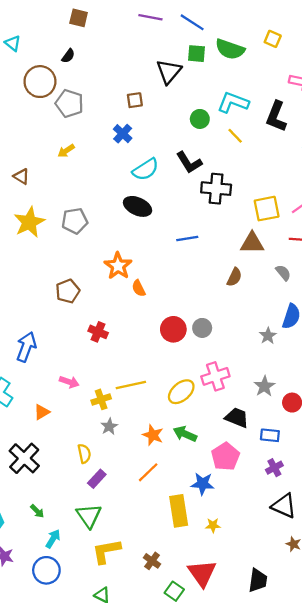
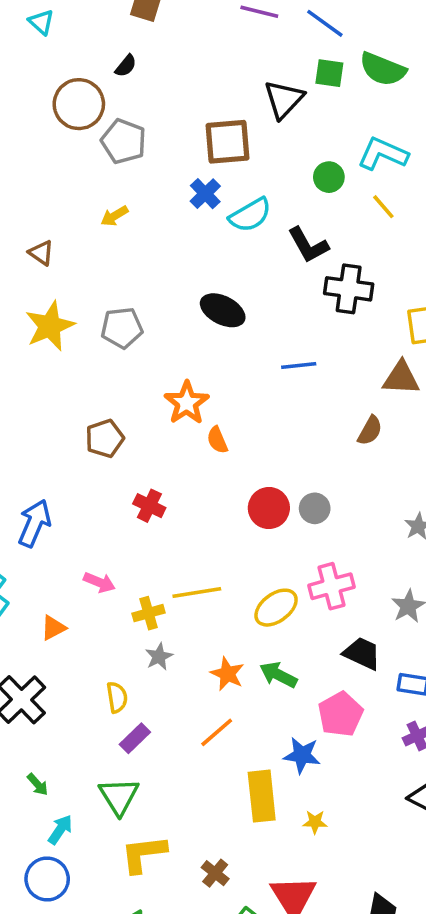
cyan triangle: (13, 43) -> (41, 22), moved
brown square: (135, 100) -> (228, 142), size x1.8
cyan semicircle: (146, 169) -> (250, 215), moved

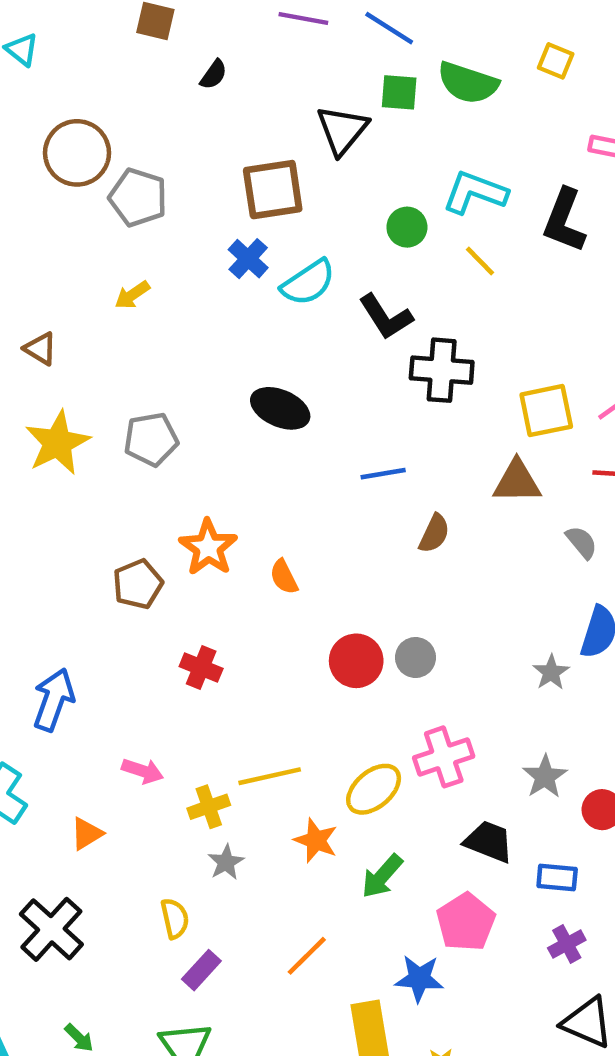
black semicircle: (126, 66) -> (214, 75), moved
orange star: (187, 403) -> (208, 547), moved
brown semicircle: (370, 431) -> (434, 534), moved
orange star: (227, 674) -> (316, 840), moved
green arrow: (278, 675) -> (382, 876), turned -72

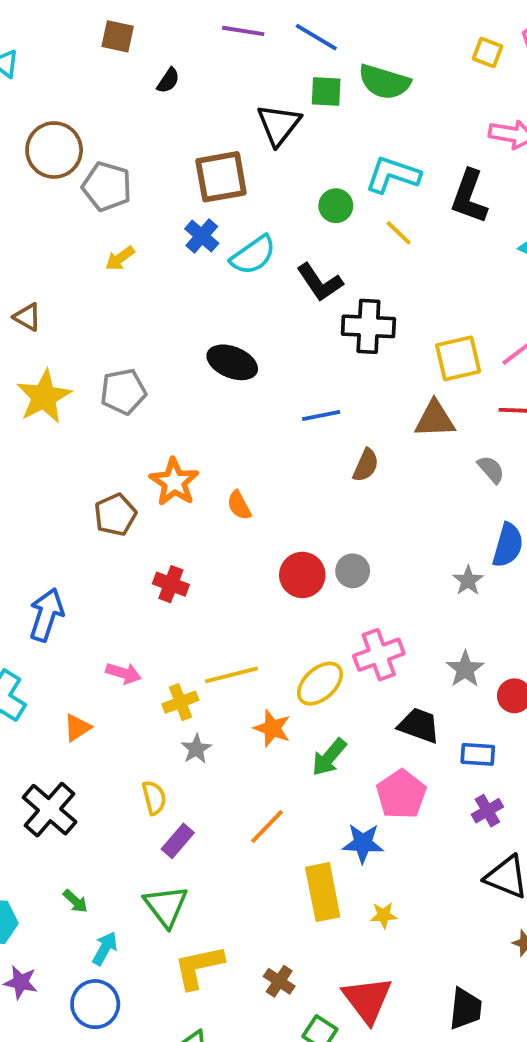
yellow square: (556, 61) -> (488, 53), moved
yellow arrow: (132, 295) -> (120, 258), moved

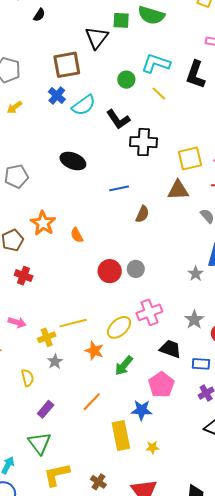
red cross: (171, 584) -> (24, 276), moved
yellow semicircle: (154, 798) -> (27, 378), moved

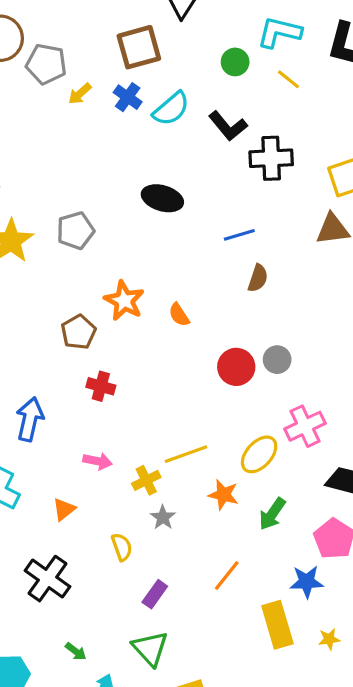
yellow arrow: (14, 107) -> (80, 94), moved
brown semicircle: (142, 214) -> (258, 278), moved

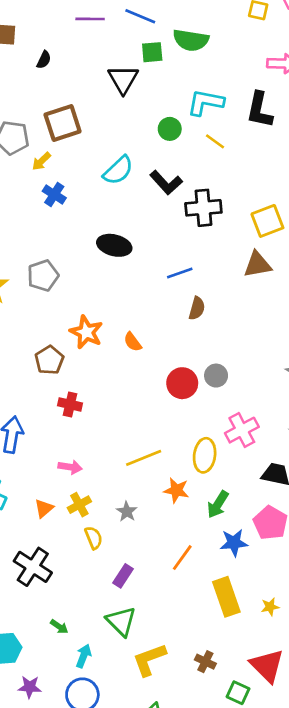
brown square: (139, 47) -> (63, 123), moved
blue cross: (128, 97) -> (54, 194), moved
yellow ellipse: (259, 454) -> (205, 455), turned -32
yellow cross: (146, 480) -> (79, 505), moved
blue star: (307, 582) -> (234, 543), moved

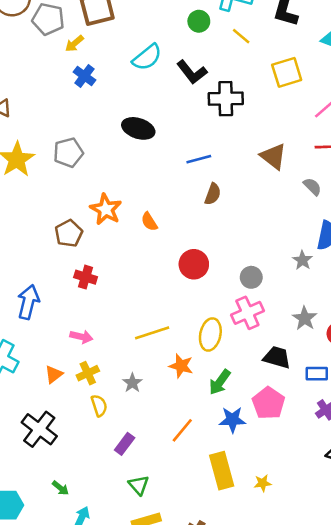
yellow square: (267, 221) -> (287, 72), moved
brown triangle: (257, 265) -> (273, 156), turned 44
gray circle: (216, 376) -> (251, 277), moved
green triangle: (121, 621) -> (139, 485), moved, size x0.7

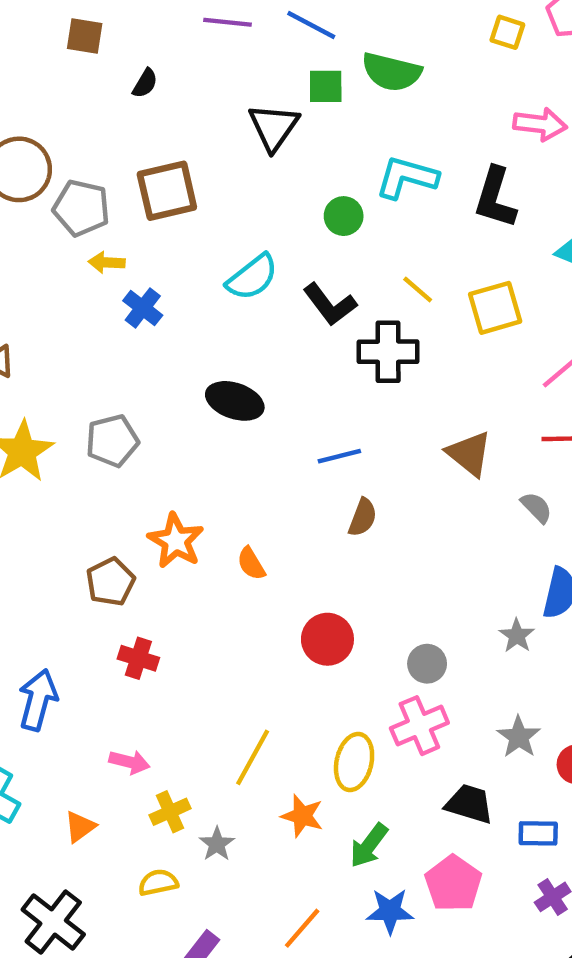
yellow line: (241, 36) -> (418, 289), moved
yellow arrow: (74, 43) -> (107, 262), moved, turned 42
yellow line: (152, 333) -> (253, 757), turned -44
yellow cross: (88, 373) -> (170, 812), moved
yellow semicircle: (99, 406) -> (158, 883), turned -85

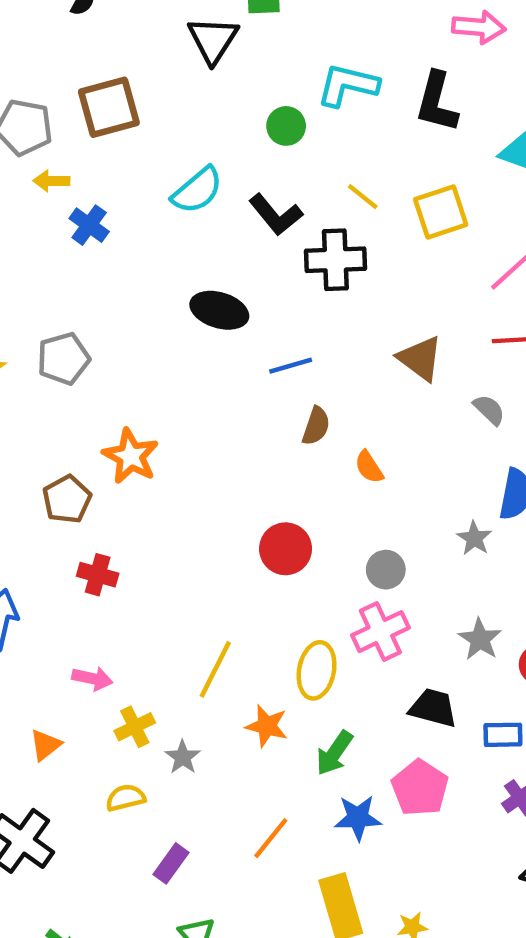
black ellipse: (235, 401) -> (219, 310), moved
orange semicircle: (251, 564) -> (369, 467), moved

